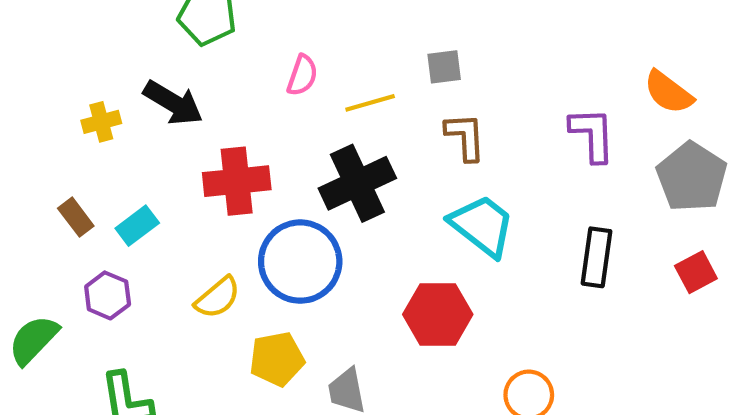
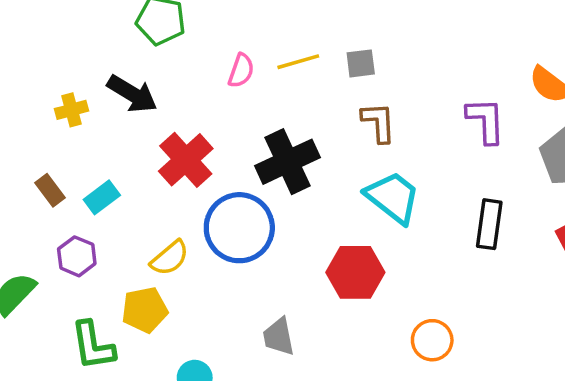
yellow line: (370, 103) -> (298, 62), moved
red cross: (237, 181) -> (186, 160), turned -36
yellow pentagon: (277, 359) -> (145, 310), moved

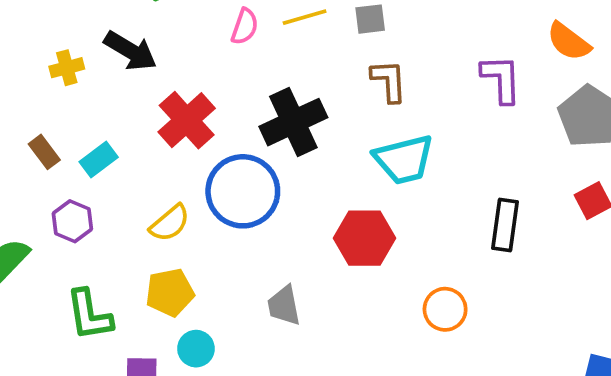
cyan trapezoid: (393, 197) -> (404, 159), turned 128
black rectangle: (489, 224) -> (505, 225), moved
yellow pentagon: (145, 310) -> (170, 292), moved

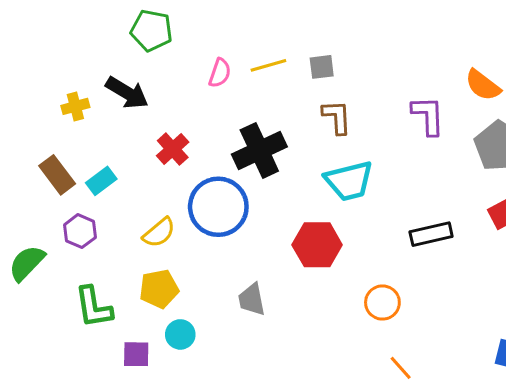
red cross: (187, 120) -> (173, 149), size x0.7
brown rectangle: (44, 152) -> (57, 175), size x1.4
black rectangle: (505, 225) -> (431, 234), turned 69

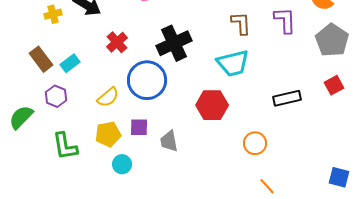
brown L-shape: (337, 117) -> (241, 23), moved
purple square: (136, 354) -> (139, 127), moved

